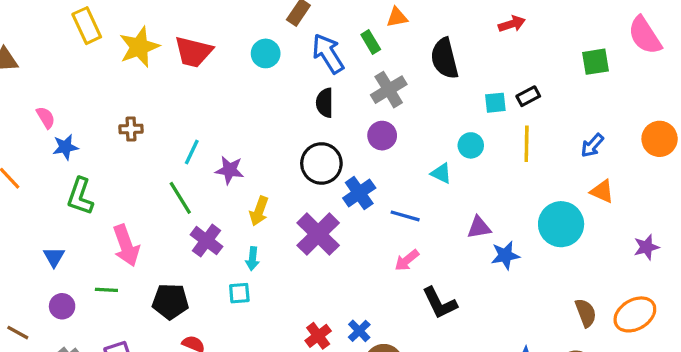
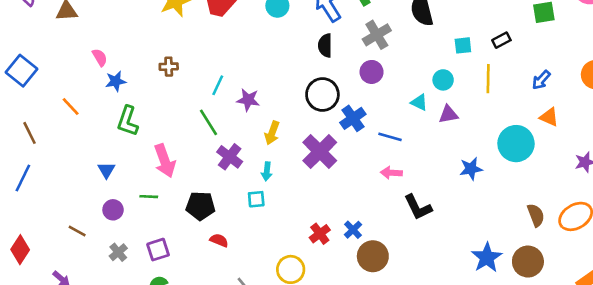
black rectangle: (528, 96) -> (501, 40), moved
purple triangle: (479, 227) -> (448, 114), moved
pink arrow: (407, 260) -> (391, 173), turned 42

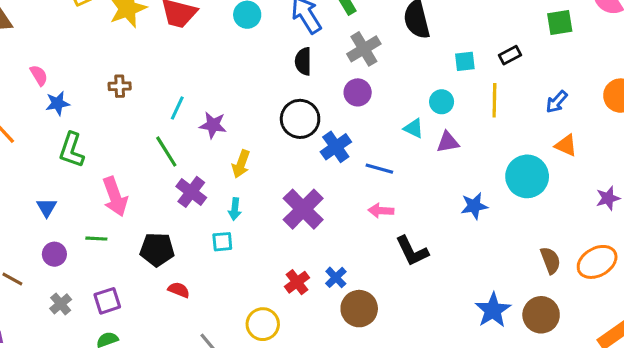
purple cross: (320, 152) -> (303, 209), moved

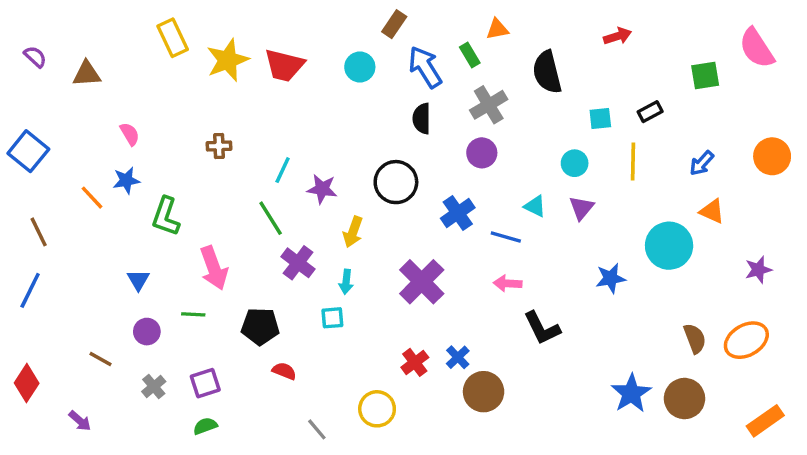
blue star: (58, 103) -> (126, 180), moved
black circle: (300, 119) -> (396, 182), moved
cyan triangle: (414, 128) -> (535, 206), moved
purple triangle: (448, 142) -> (581, 208), turned -40

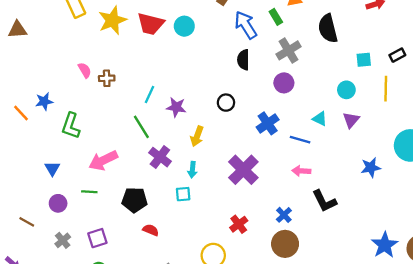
cyan circle: (360, 67) -> (184, 26), moved
pink semicircle: (130, 134) -> (85, 70), moved
black circle: (396, 182) -> (226, 103), size x0.6
pink arrow: (214, 268) -> (103, 160), turned 84
blue cross: (458, 357) -> (284, 215), moved

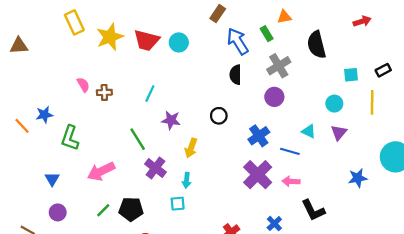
cyan line: (150, 94) -> (150, 94), moved
purple cross: (243, 170) -> (258, 175), moved
green line: (89, 192) -> (103, 210), moved, turned -48

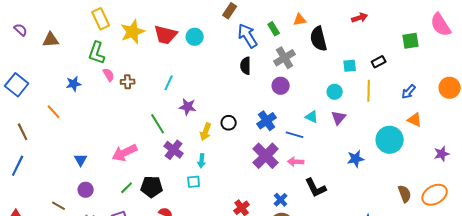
orange triangle: (284, 17) -> (300, 20), moved
blue star: (44, 115) -> (74, 84), moved
black circle: (219, 116) -> (229, 123), moved
green L-shape: (70, 138) -> (97, 53), moved

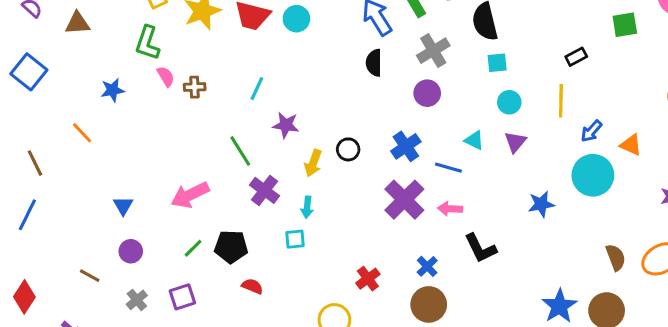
cyan square: (350, 66) -> (497, 63), moved
blue square: (17, 85) -> (29, 72), moved
blue arrow: (409, 92) -> (591, 131), moved

